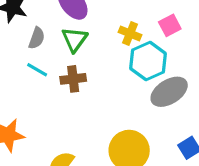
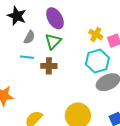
yellow cross: (130, 34) -> (96, 34), moved
cyan line: (37, 70) -> (27, 57), turned -32

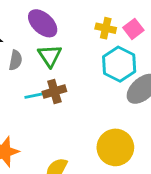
cyan line: (27, 57) -> (35, 96), moved

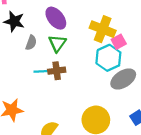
yellow cross: (106, 28) -> (103, 29), size x1.6
pink square: (133, 29) -> (119, 42), moved

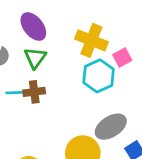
pink square: (119, 42) -> (122, 58), moved
gray ellipse: (123, 79) -> (111, 127), moved

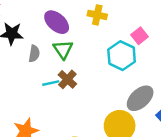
yellow cross: (91, 40) -> (97, 15), moved, size x0.7
brown cross: (34, 92) -> (67, 79), turned -30

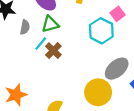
green triangle: (63, 49) -> (50, 24), turned 48
cyan line: (51, 83) -> (41, 43), moved, turned -40

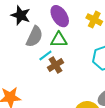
gray semicircle: (25, 27) -> (34, 37), size x1.5

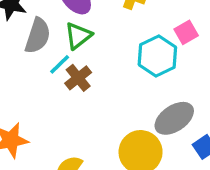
green triangle: (59, 40) -> (78, 36), turned -30

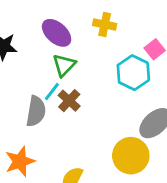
gray semicircle: (38, 36) -> (36, 111), moved

